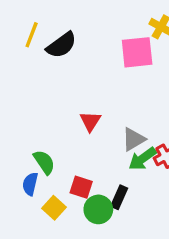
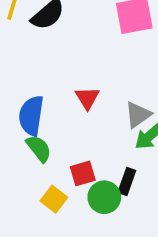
blue semicircle: (30, 184) -> (31, 116), moved, size x1.5
red square: (81, 187) -> (83, 173), turned -30

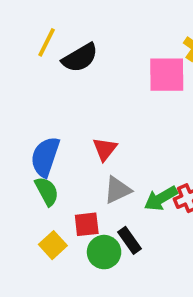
gray triangle: (138, 115) -> (117, 190), moved
black rectangle: (127, 182) -> (130, 240), turned -65

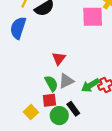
blue semicircle: (45, 157) -> (18, 28), moved
green semicircle: (47, 191) -> (51, 83), moved

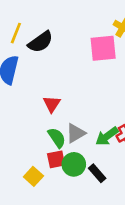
red triangle: (59, 58) -> (52, 104), moved
black rectangle: (73, 109) -> (97, 173), moved
green circle: (59, 116) -> (74, 164), moved

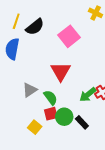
pink square: (103, 48) -> (69, 36), moved, turned -30
red triangle: (52, 104) -> (61, 71), moved, size x1.5
gray triangle: (76, 133) -> (30, 90), moved

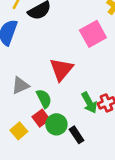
pink square: (69, 36) -> (93, 34), moved
green arrow: (88, 95) -> (89, 103), turned -90
red square: (51, 114) -> (41, 118), turned -32

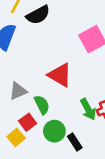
red triangle: (61, 69) -> (60, 75), turned -40
red square: (41, 118) -> (28, 122), moved

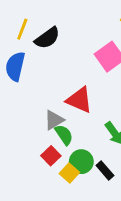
gray triangle: (18, 91) -> (54, 120), moved
yellow square: (16, 137) -> (69, 173), moved

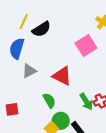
gray triangle: (54, 120) -> (29, 71), moved
red square: (51, 156) -> (12, 109), moved, turned 32

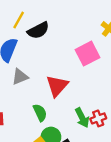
red triangle: (62, 76) -> (57, 86), turned 40

